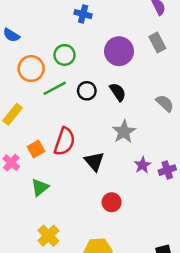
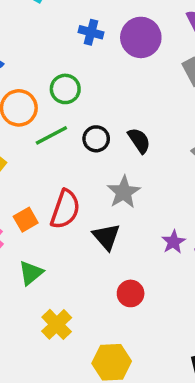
purple circle: (119, 51) -> (141, 37), moved
gray star: (124, 132) -> (124, 192), moved
yellow cross: (48, 236) -> (57, 324), moved

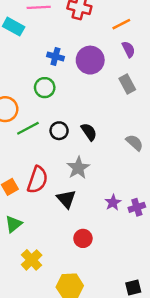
green circle: (65, 89) -> (45, 88), moved

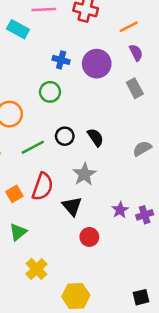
green line: (28, 128) -> (33, 147), moved
gray semicircle: (134, 143) -> (142, 148), turned -72
red circle: (83, 238) -> (89, 237), moved

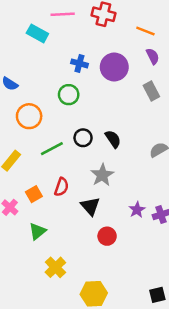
orange line: (129, 27) -> (145, 31), turned 48
red semicircle: (43, 187) -> (61, 187), size x0.7

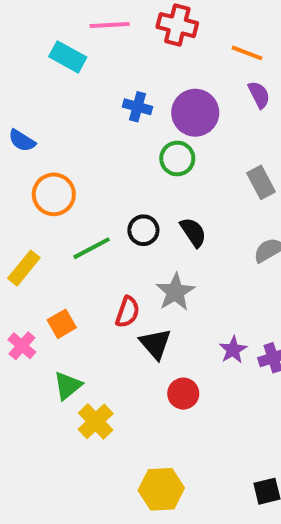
gray rectangle: (151, 91) -> (261, 182), moved
green circle: (69, 95) -> (177, 159), moved
red semicircle: (61, 187) -> (127, 312), moved
yellow cross: (55, 267) -> (96, 421), moved

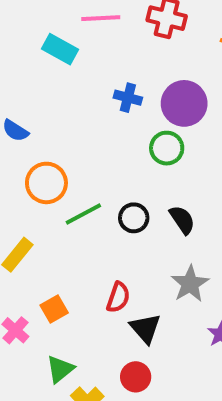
green line: (92, 248) -> (83, 214), moved
gray star: (175, 292) -> (190, 284), moved
red circle: (183, 394) -> (136, 377), moved

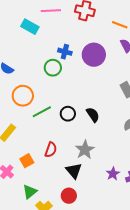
green circle: (167, 148) -> (53, 68), moved
gray star: (190, 284) -> (85, 150), moved
red semicircle: (118, 297) -> (51, 150), moved

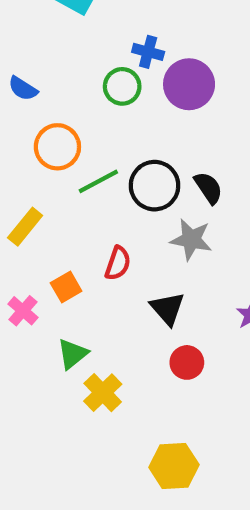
purple circle: (94, 55) -> (189, 84), moved
black circle: (68, 114) -> (155, 186), size x1.5
gray star: (85, 150) -> (191, 240), moved, turned -30
red circle: (69, 196) -> (187, 362), moved

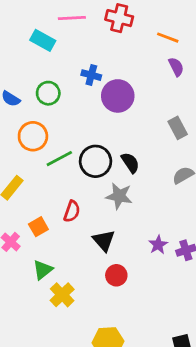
green circle: (122, 86) -> (48, 93), moved

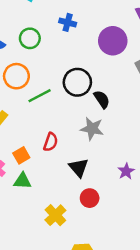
purple circle: (118, 96) -> (113, 41), moved
black circle: (95, 161) -> (77, 82), moved
green triangle: (43, 270) -> (22, 181), moved, turned 42
yellow cross: (62, 295) -> (55, 215), moved

